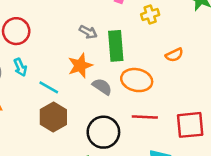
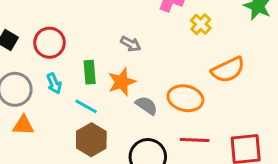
yellow cross: (150, 15) -> (201, 24), turned -30
green rectangle: (116, 46) -> (90, 72), moved, size x0.7
orange semicircle: (174, 55) -> (228, 70), size x1.6

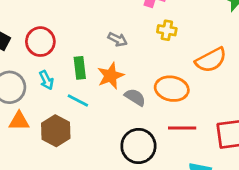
yellow cross: (201, 24) -> (167, 30), moved, turned -30
brown hexagon: (91, 140) -> (56, 131), moved

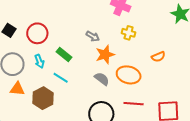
orange semicircle: (211, 60) -> (158, 57), size x0.6
green rectangle: (80, 68) -> (64, 54), turned -49
orange star: (111, 76) -> (105, 55), moved

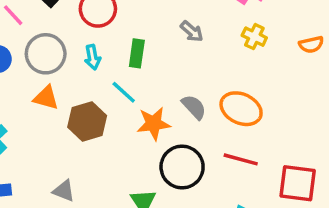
green rectangle: (64, 54) -> (137, 53), turned 49
orange star: (105, 55) -> (154, 124), moved
orange semicircle: (158, 57) -> (311, 45), moved

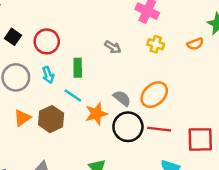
orange triangle: (46, 98) -> (22, 118), moved, turned -42
orange ellipse: (241, 109) -> (154, 95), turned -60
black circle: (182, 167) -> (128, 127), moved

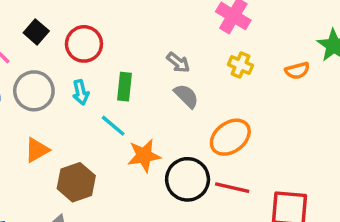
gray semicircle: (122, 98) -> (186, 96), moved
brown hexagon: (51, 119) -> (76, 182), moved

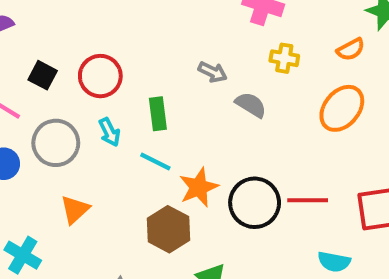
gray semicircle: (186, 96) -> (251, 105), moved
orange ellipse: (230, 137) -> (342, 108), moved
brown hexagon: (76, 182) -> (169, 229), moved

